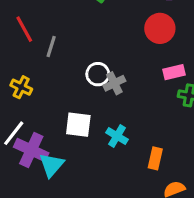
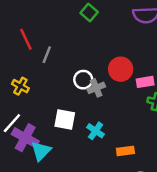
red circle: (160, 28) -> (121, 69), moved
orange rectangle: (155, 158) -> (125, 151), turned 66

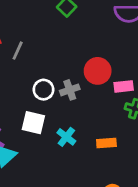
white circle: (83, 80) -> (43, 90), moved
orange rectangle: (125, 151) -> (106, 143), moved

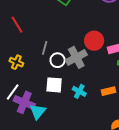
gray line: (18, 51) -> (45, 48), moved
gray cross: (70, 90) -> (76, 57), size x1.5

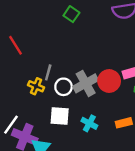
red circle: (94, 41) -> (109, 81), moved
yellow cross: (16, 62) -> (36, 86), moved

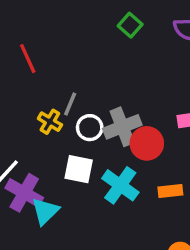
green square: (71, 14) -> (130, 25), moved
red circle: (109, 81) -> (147, 143), moved
cyan cross: (89, 123) -> (120, 185), size x1.5

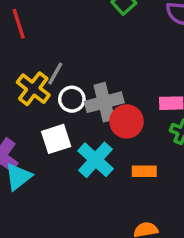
yellow cross: (50, 122) -> (33, 89), size x1.4
white square: (79, 169) -> (56, 139), turned -36

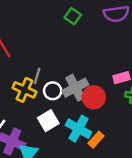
orange rectangle: (144, 171) -> (96, 140), moved, turned -35

